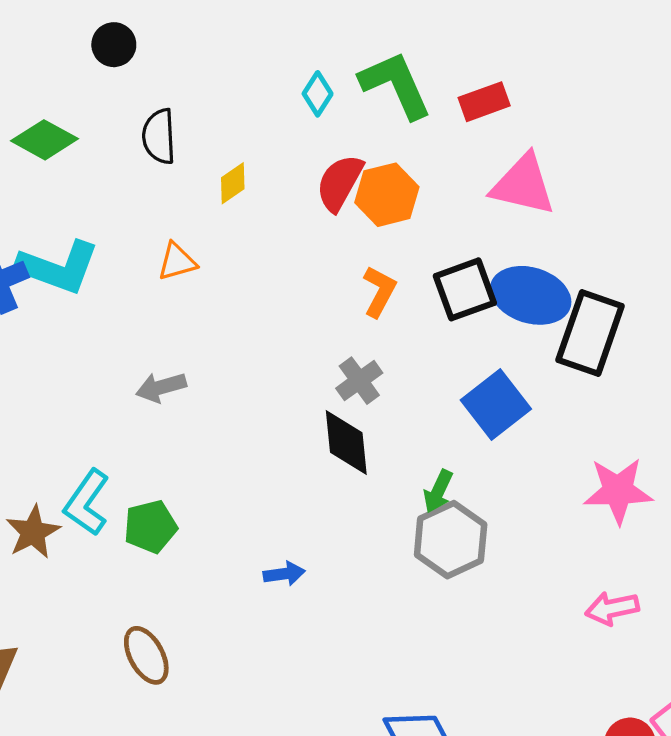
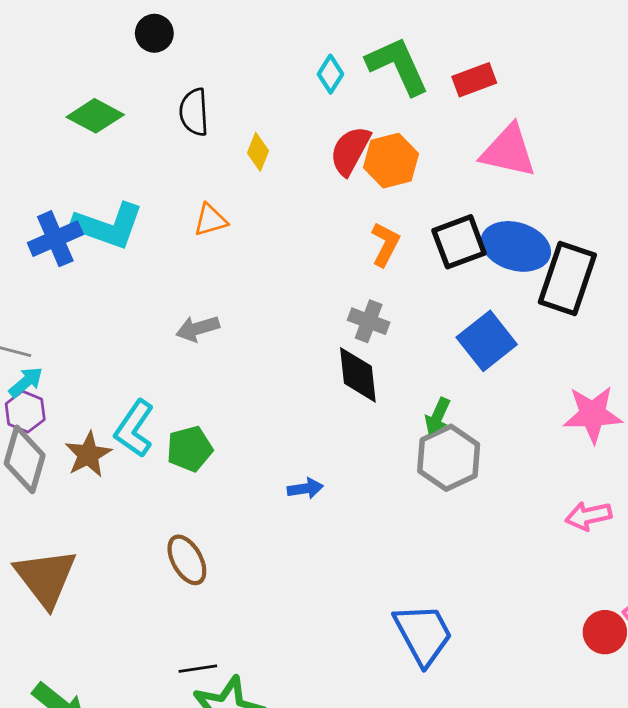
yellow diamond: (233, 183) -> (258, 152), turned -33
gray cross: (359, 381) -> (369, 321), turned -33

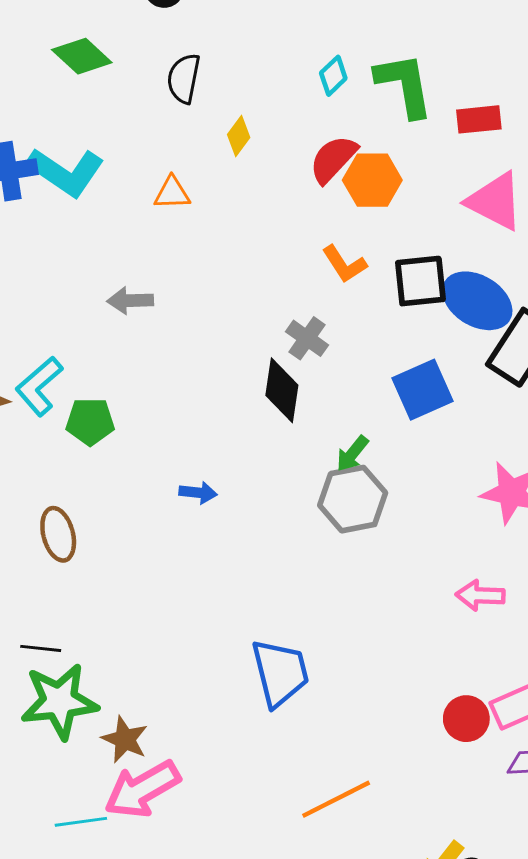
orange L-shape: (385, 244) -> (344, 264), turned 105

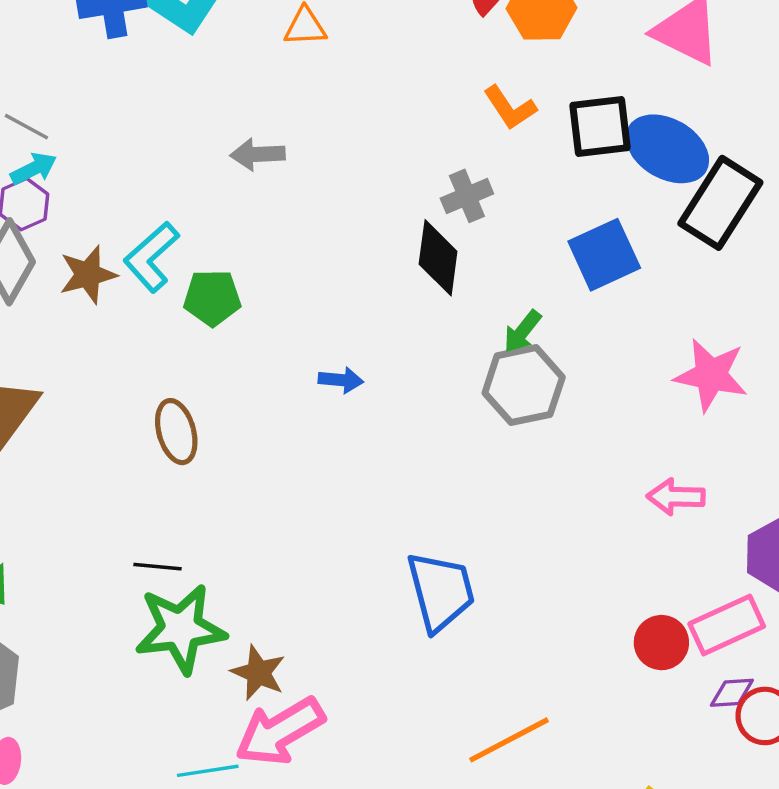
gray cross: (307, 338) -> (467, 196), turned 33

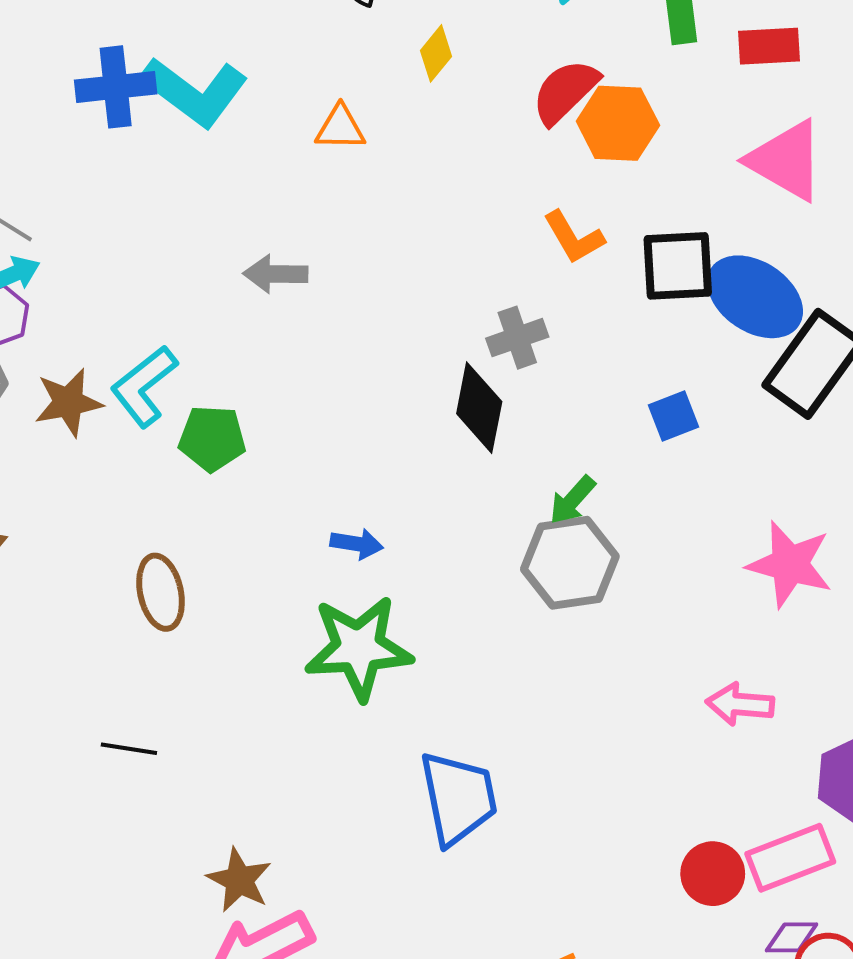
blue square: (604, 255) -> (674, 416), size x0.6
green star: (180, 629) -> (359, 648), moved

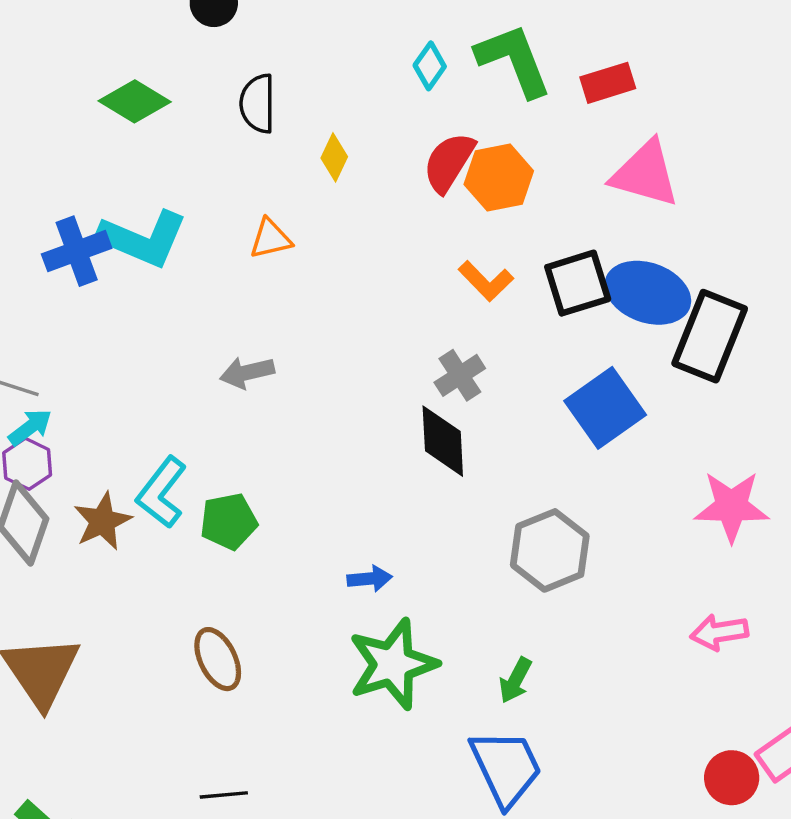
blue square: (674, 416) -> (605, 408), size x1.8
green arrow: (572, 500) -> (515, 680), moved

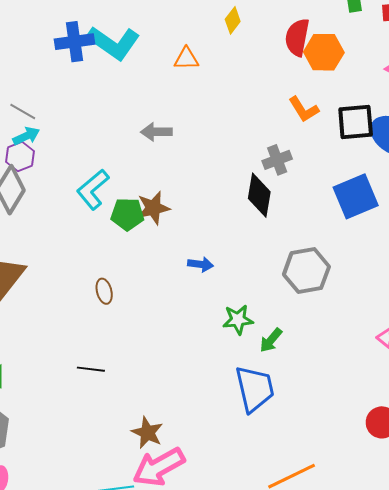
red semicircle: (449, 162) -> (297, 37), turned -33
brown star: (103, 521) -> (153, 208), moved
brown ellipse: (218, 659) -> (104, 291), size x0.7
green star: (393, 664) -> (238, 320), moved, size x0.6

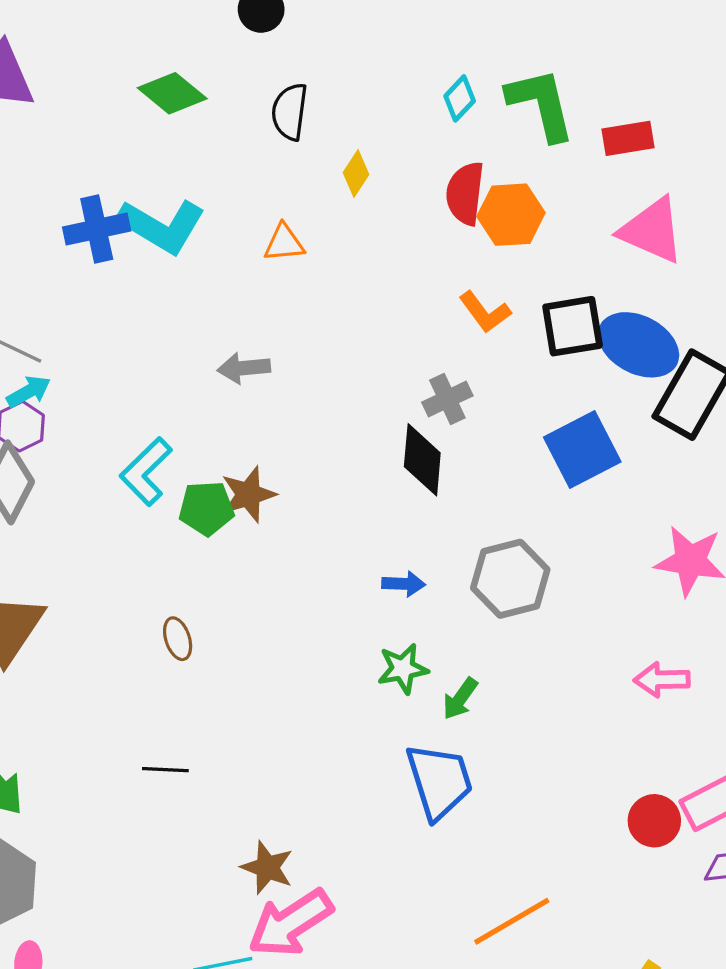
blue arrow: (201, 264) -> (404, 584), moved

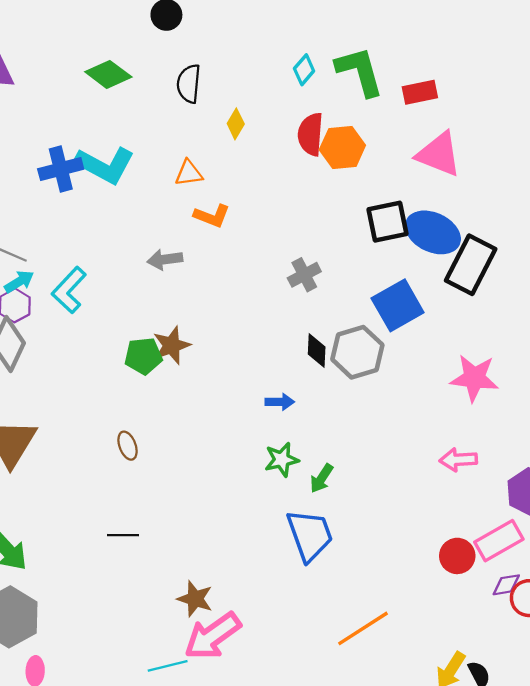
orange L-shape: (485, 312) -> (212, 216), moved, turned -30
black diamond: (422, 460) -> (317, 350), moved, size x0.7
cyan L-shape: (146, 472) -> (69, 290), moved
gray hexagon: (510, 579) -> (357, 352), moved

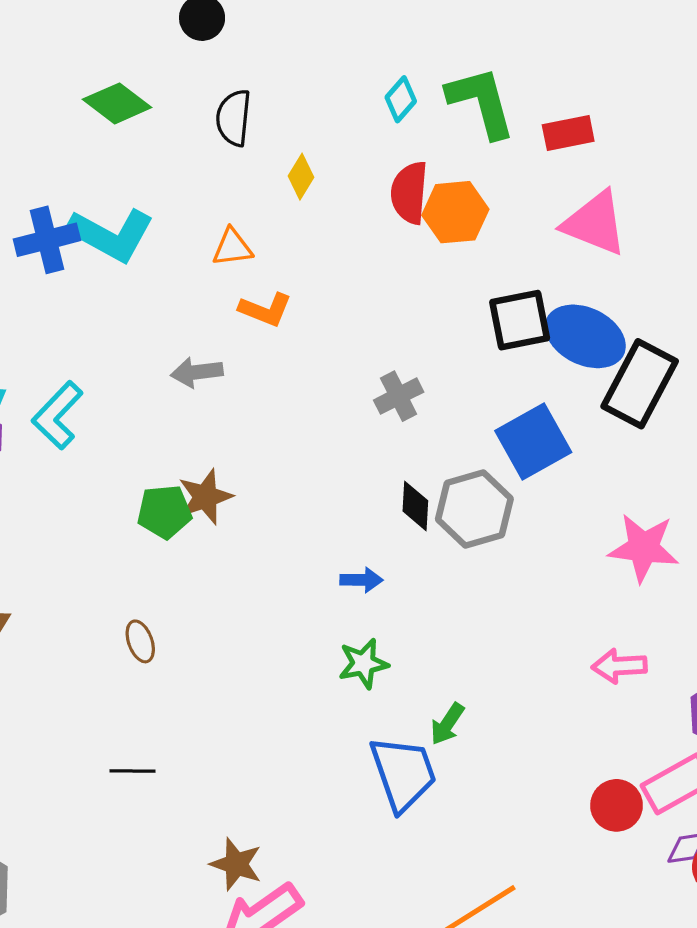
green arrow: (322, 478) -> (447, 724), moved

